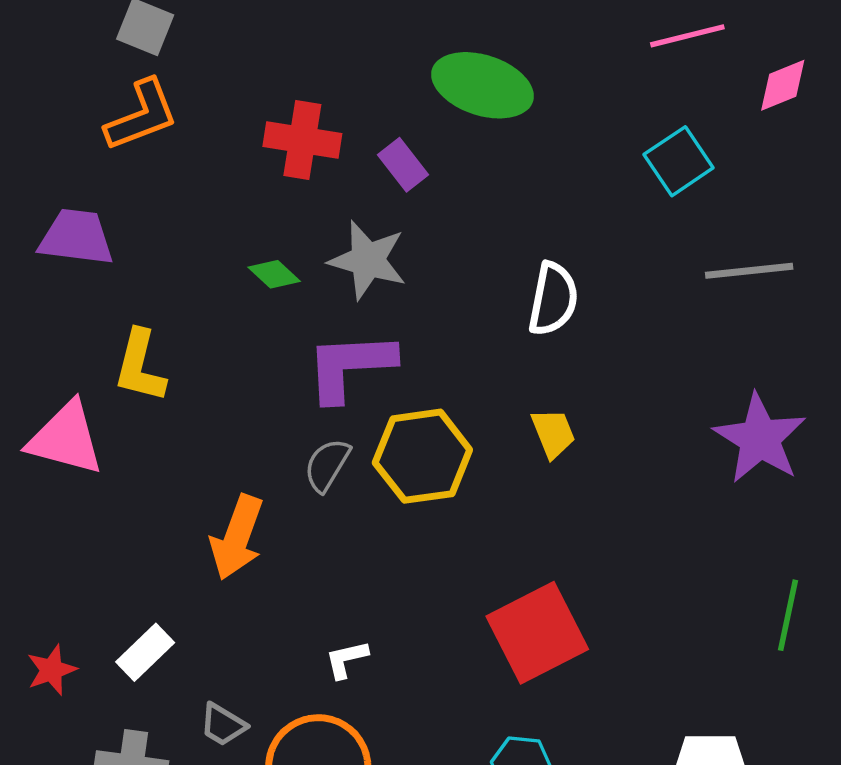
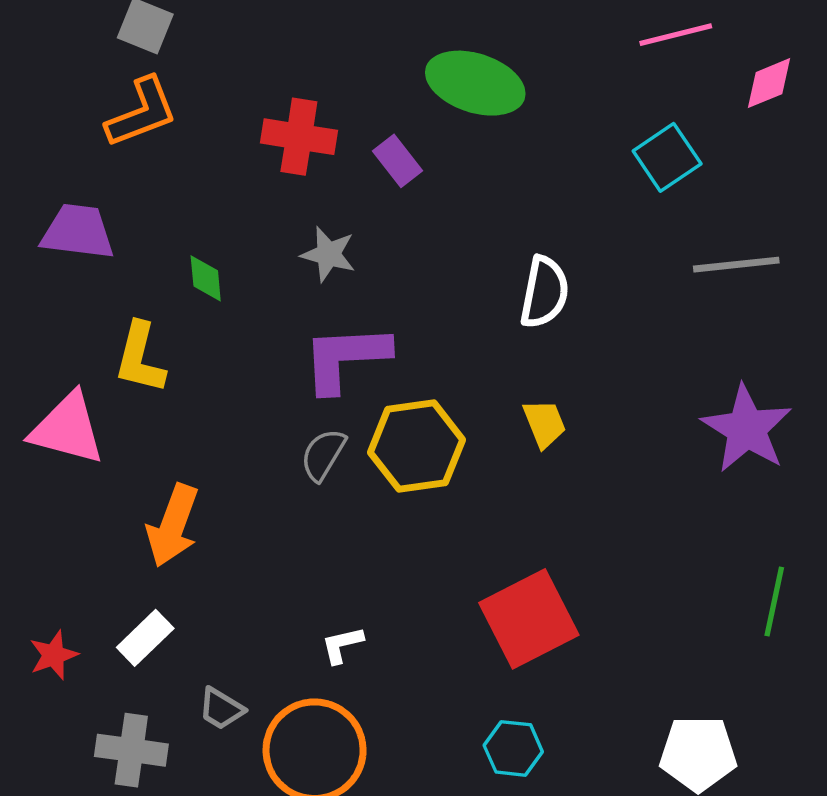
gray star: (368, 260) -> (328, 254), moved, size x0.7
green diamond: (274, 274) -> (206, 278), moved, turned 42
orange arrow: (237, 537) -> (173, 526), moved

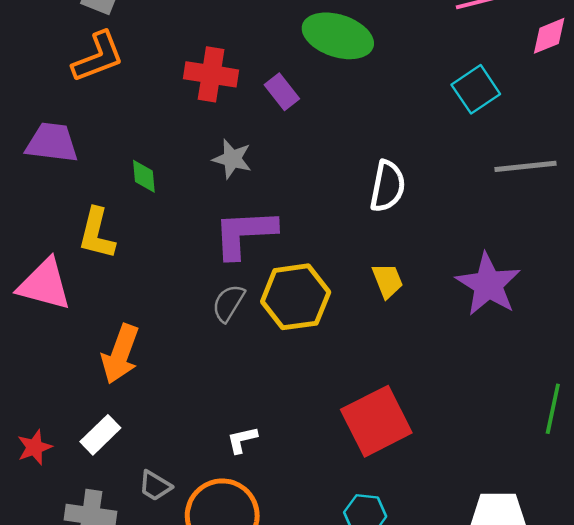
purple star: (747, 429) -> (488, 284), moved

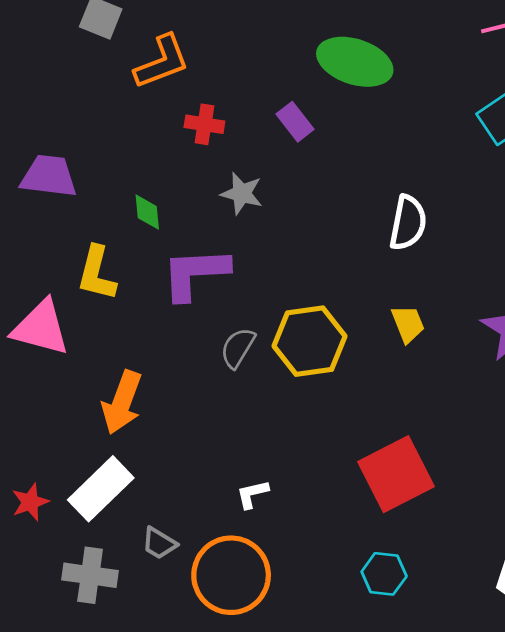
orange L-shape: (98, 57) -> (162, 62), moved
red cross: (211, 74) -> (204, 124), moved, size x0.7
purple L-shape: (245, 233) -> (195, 273), moved
white rectangle: (100, 435) -> (101, 489), size x1.5

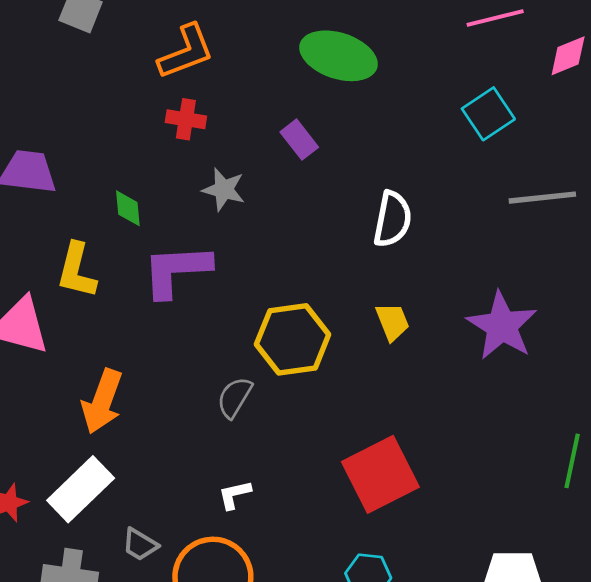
orange L-shape: (162, 62) -> (186, 52), moved
purple rectangle: (295, 122) -> (299, 140), moved
gray semicircle: (238, 348) -> (235, 397), moved

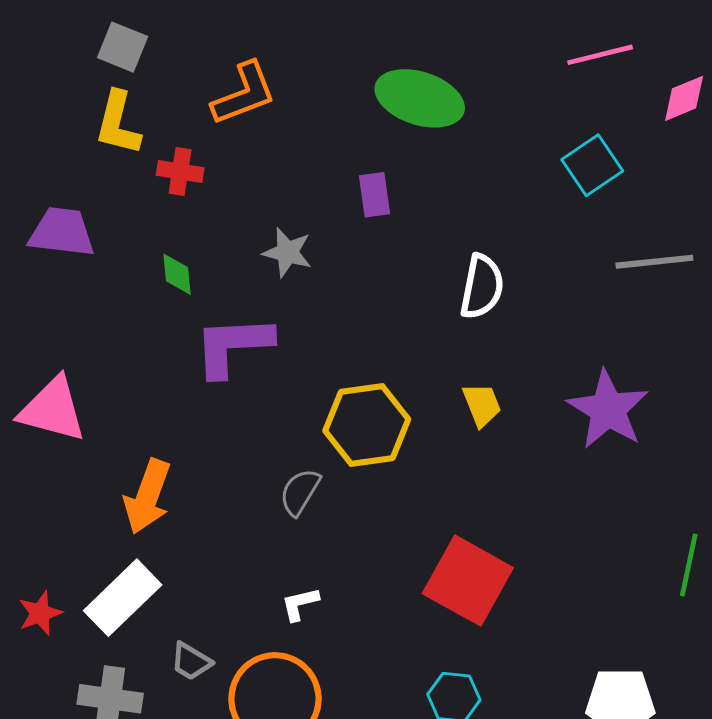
red cross: (186, 119) -> (180, 171), moved
purple rectangle: (299, 140) -> (375, 195), turned 30
yellow L-shape: (77, 270) -> (118, 123), moved
red square: (380, 474) -> (468, 581), turned -34

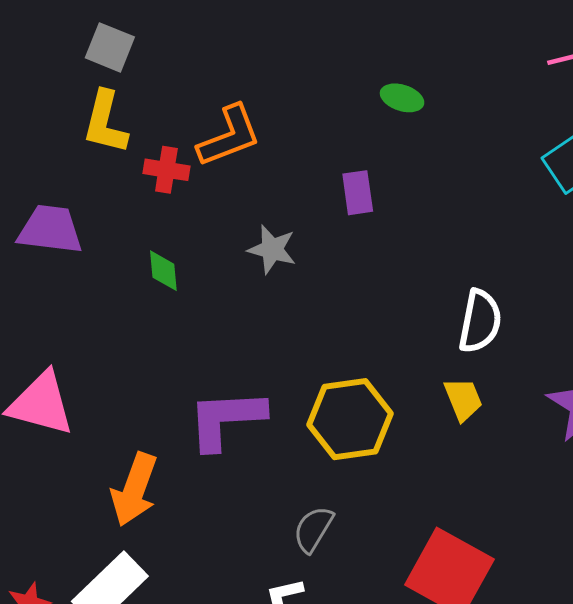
orange L-shape: (244, 94) -> (229, 136), moved
green ellipse: (420, 98) -> (402, 98), size x0.5
white semicircle: (482, 287) -> (480, 321), moved
purple L-shape: (233, 346) -> (226, 419), moved
gray semicircle: (300, 492) -> (313, 529), moved

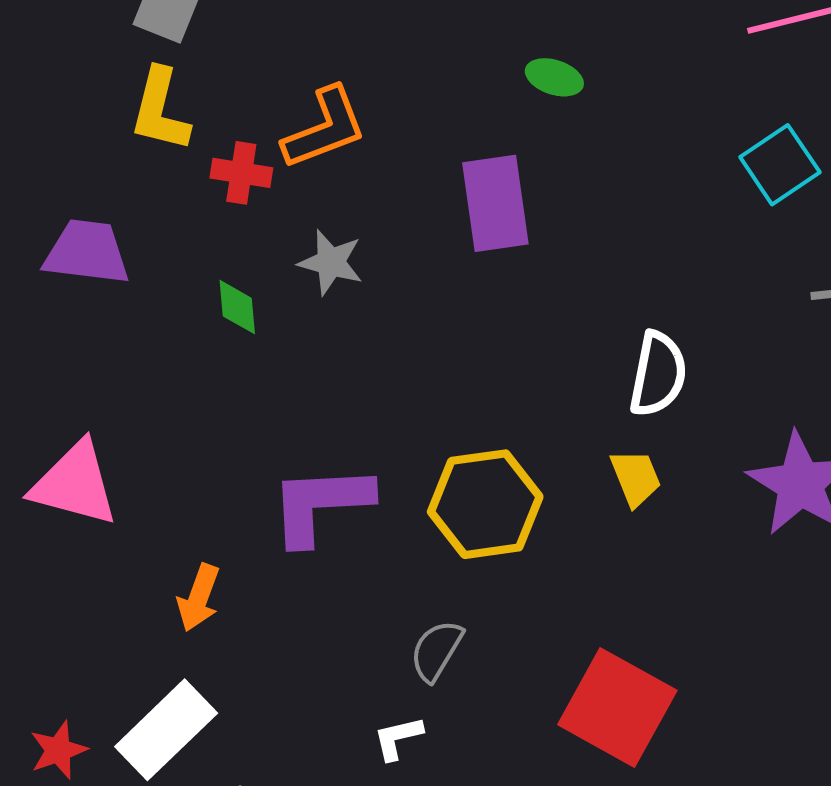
purple rectangle: (358, 193) -> (495, 203), size x1.6
gray star: (272, 249) -> (331, 262), moved
orange arrow: (134, 489) -> (199, 598), size x0.7

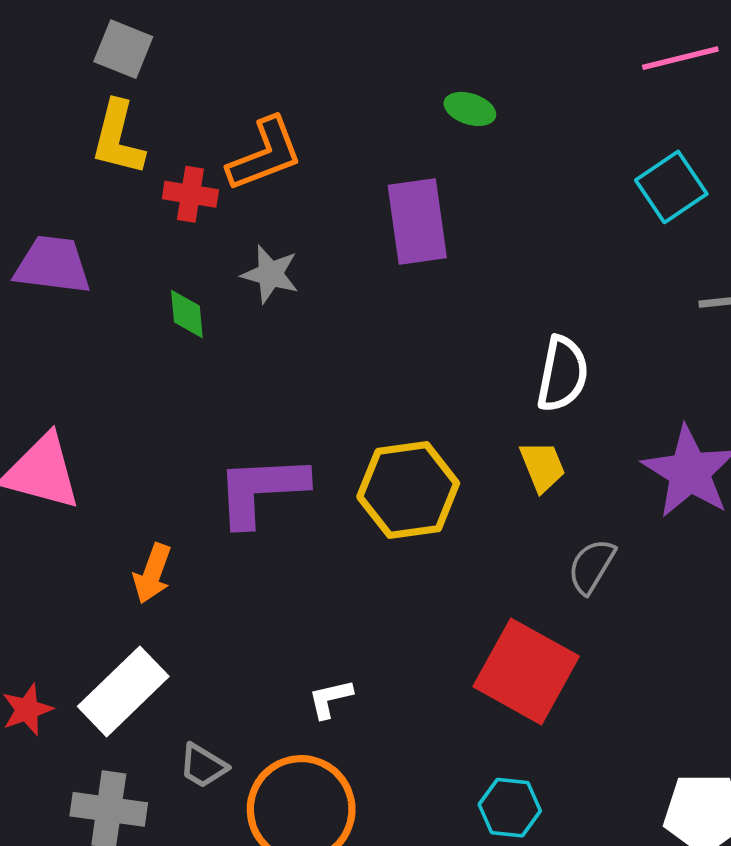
gray semicircle: (436, 651) -> (591, 566), moved

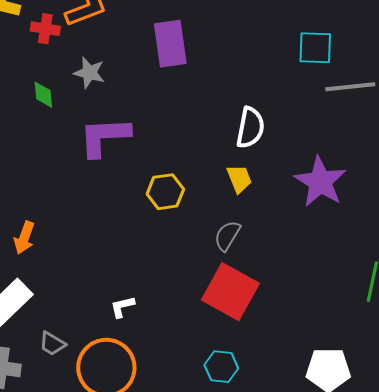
cyan square: (671, 187) -> (315, 48), moved, turned 36
purple L-shape: (261, 490) -> (104, 137), moved
yellow hexagon: (408, 490) -> (165, 192), size x0.7
gray semicircle: (591, 566) -> (227, 236), moved

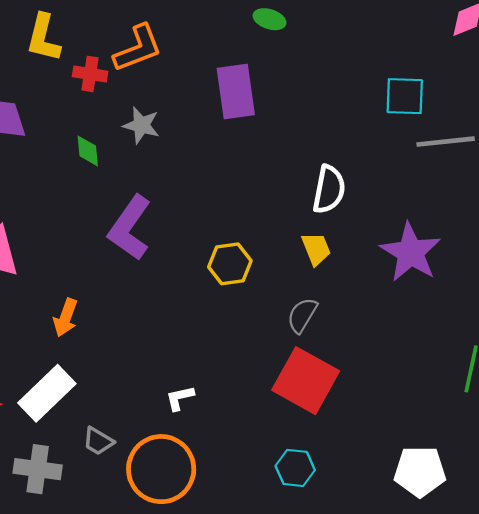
purple L-shape: (104, 137) -> (130, 228), moved, turned -52

